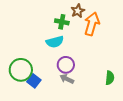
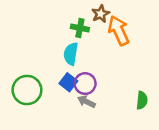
orange arrow: (92, 24) -> (119, 31), turned -40
cyan semicircle: (55, 42) -> (71, 54), turned 114
blue square: (34, 81) -> (68, 82), moved

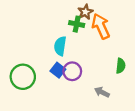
green cross: (80, 28) -> (77, 24), moved
green semicircle: (142, 100) -> (121, 66), moved
gray arrow: (86, 102) -> (102, 92), moved

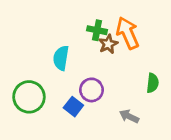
brown star: (85, 12) -> (108, 44), moved
cyan semicircle: (60, 46) -> (61, 58), moved
blue square: (58, 70) -> (73, 107), moved

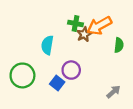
orange arrow: (128, 33) -> (99, 26), turned -95
green semicircle: (153, 83) -> (119, 45), moved
gray arrow: (129, 116) -> (113, 92), moved, turned 112

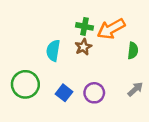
brown star: (84, 34) -> (83, 47), moved
purple circle: (71, 70) -> (94, 93), moved
gray arrow: (113, 92) -> (135, 89), moved

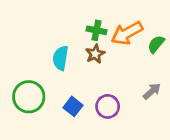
green semicircle: (133, 51) -> (156, 44), moved, turned -147
gray arrow: (135, 89) -> (152, 91), moved

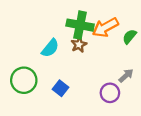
green cross: (97, 30) -> (80, 25), size x1.6
cyan semicircle: (61, 58) -> (50, 48), turned -150
purple circle: (108, 106) -> (110, 93), moved

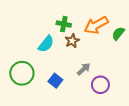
green cross: (80, 25) -> (64, 24), moved, size x0.6
gray arrow: (126, 76) -> (84, 69), moved

